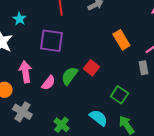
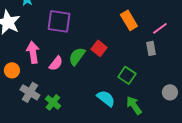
green cross: (61, 125) -> (53, 102), moved

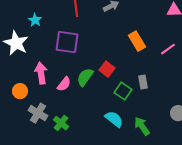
gray rectangle: (151, 48) -> (143, 82), moved
green square: (127, 75) -> (123, 91), moved

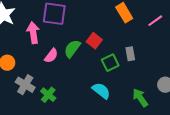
pink arrow: (41, 73) -> (33, 33), moved
green square: (123, 91) -> (110, 63), turned 30
green arrow: (142, 126) -> (140, 98), moved

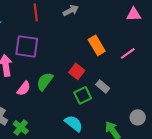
red square: (94, 41) -> (77, 71), moved
gray rectangle: (130, 54) -> (103, 86), turned -40

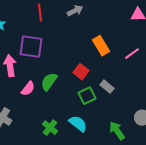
green cross: (21, 127) -> (50, 128), moved

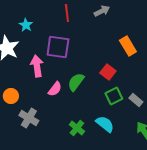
gray rectangle: (107, 87) -> (136, 100), moved

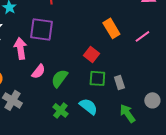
green semicircle: (76, 82) -> (59, 78), moved
green square: (114, 96) -> (97, 78), turned 30
gray rectangle: (136, 100) -> (119, 82), turned 32

